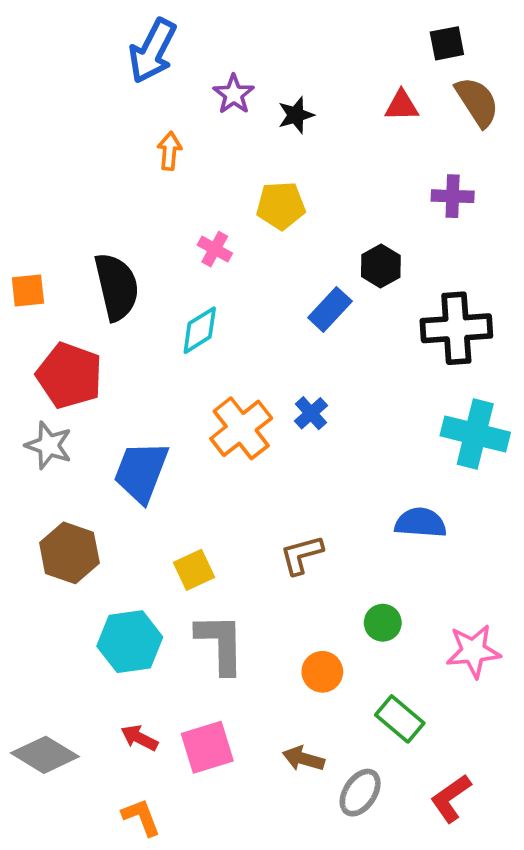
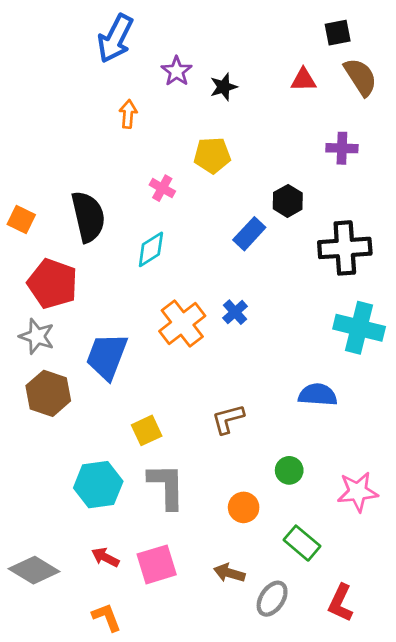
orange square: (28, 291) -> (21, 219), turned 32
brown hexagon: (69, 553) -> (48, 393), moved
red L-shape: (451, 798) -> (341, 603), turned -30

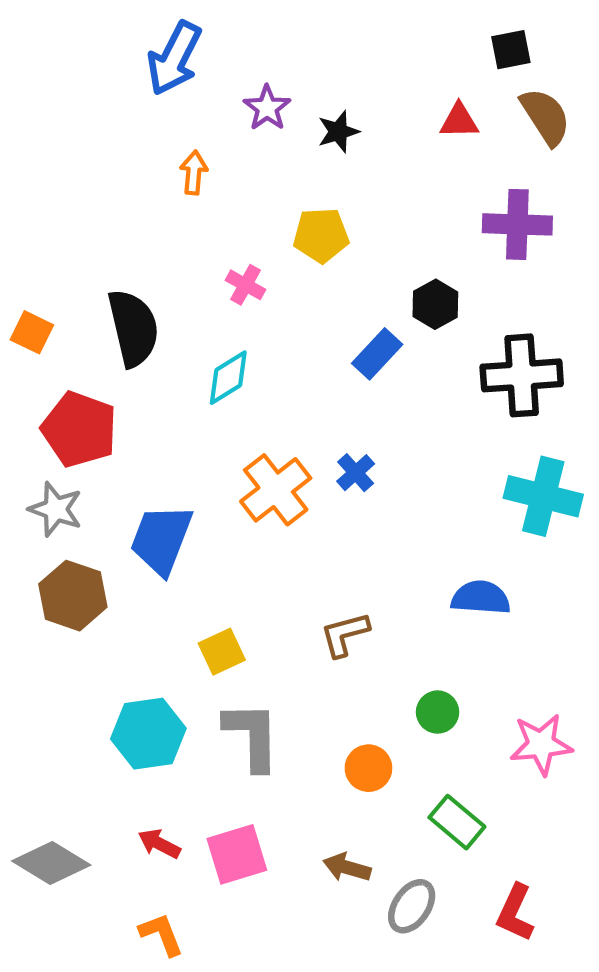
purple cross: (342, 148) -> (517, 224), size x1.4

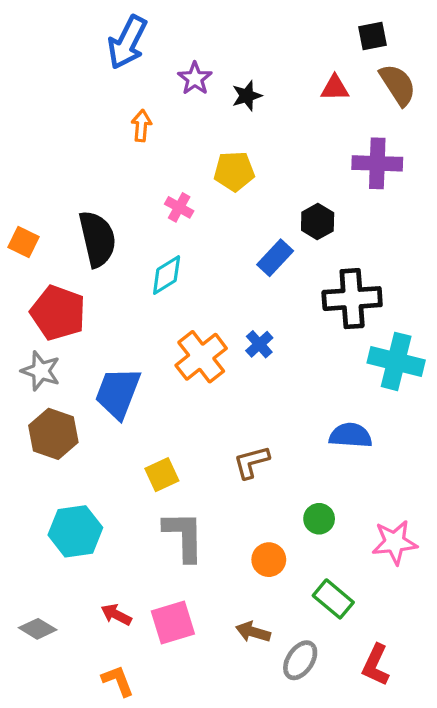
black cross: (522, 375) -> (352, 299), moved
cyan hexagon: (148, 734) -> (75, 531), moved
gray diamond: (51, 863) -> (38, 629), size x0.7

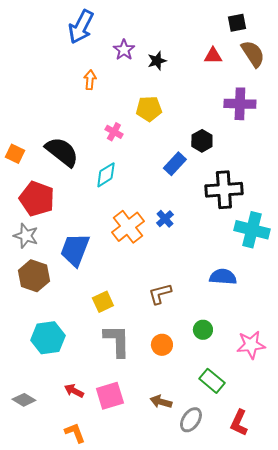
black semicircle: (97, 239) -> (62, 152), turned -39
orange circle: (269, 560) -> (162, 345), moved

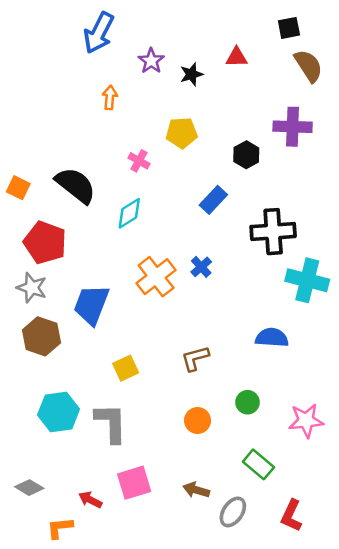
red triangle: (213, 56) -> (237, 57), moved
black hexagon: (202, 141) -> (246, 155), moved
gray L-shape: (117, 341) -> (111, 423), moved
red arrow: (74, 391) -> (90, 500), moved
orange L-shape: (75, 433) -> (60, 528), moved, turned -75

